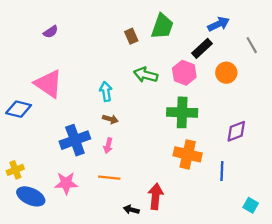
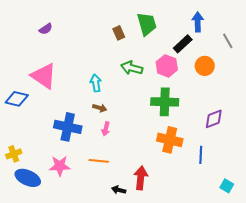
blue arrow: (219, 24) -> (198, 22), turned -66
green trapezoid: (162, 26) -> (147, 24), turned -35
blue cross: (75, 140) -> (68, 127), turned 32
pink arrow: (108, 146) -> (106, 129), moved

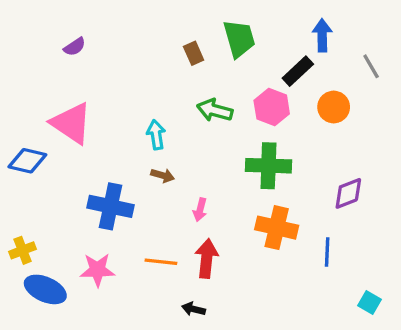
pink arrow: (106, 129) -> (200, 210), moved
red arrow: (141, 178) -> (207, 259), moved

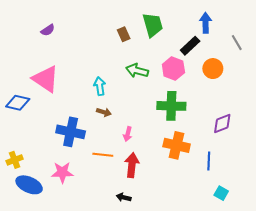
orange line: (161, 262) -> (103, 155), moved
cyan square: (369, 302) -> (221, 193), moved

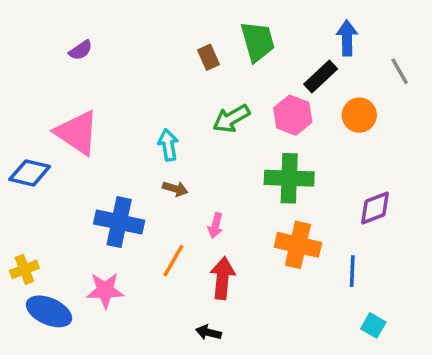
green arrow: (137, 71) -> (231, 119), turned -45
orange line: (103, 155) -> (173, 261), turned -66

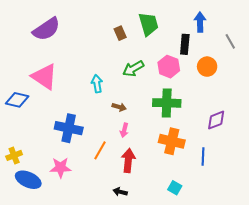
purple semicircle: (81, 50) -> (46, 29), size x2.0
black rectangle: (321, 77) -> (185, 44), turned -42
brown arrow: (175, 189) -> (119, 107), moved
cyan square: (373, 325) -> (175, 188), moved

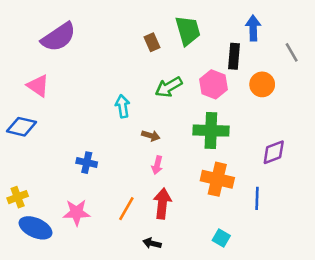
pink triangle: (44, 77) -> (38, 86), moved, size x0.7
blue cross: (69, 128) -> (87, 163), size x0.6
orange line: (100, 150) -> (126, 209), moved

